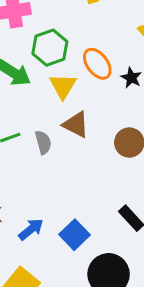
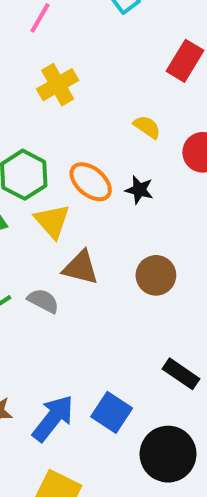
gray semicircle: (43, 142) -> (43, 301), turned -35
blue arrow: (31, 229) -> (53, 418), size x1.4

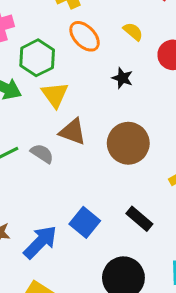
orange ellipse: (91, 182) -> (85, 36), moved
brown circle: (156, 275) -> (128, 143), size x1.4
blue square: (112, 412) -> (85, 222), moved

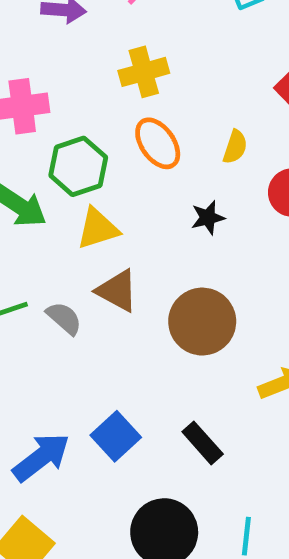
yellow semicircle: (133, 32) -> (235, 147), turned 60
black star: (122, 78) -> (208, 218), turned 30
yellow triangle: (55, 95) -> (98, 229), turned 40

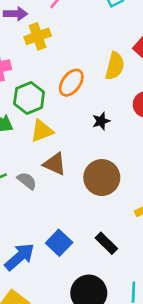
yellow cross: (144, 72) -> (38, 36), moved
orange ellipse: (158, 143) -> (71, 83), turned 76
yellow semicircle: (235, 147) -> (115, 66), moved, size x1.5

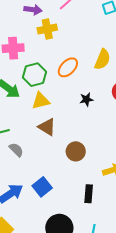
brown circle: (102, 178) -> (76, 151), moved, size x0.7
gray semicircle: (27, 181) -> (16, 150), moved
black rectangle: (106, 243) -> (89, 194), moved, turned 42

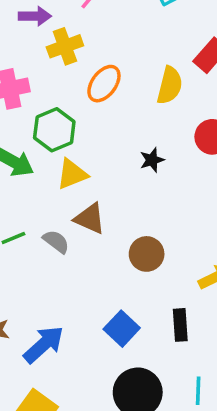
orange ellipse: (68, 67) -> (104, 84), moved
gray semicircle: (16, 150) -> (56, 242), moved
blue square: (42, 187) -> (122, 329), moved

